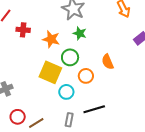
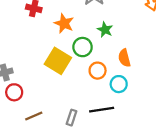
green star: (80, 33) -> (105, 30), moved
cyan circle: (66, 92) -> (119, 84), moved
red circle: (18, 117) -> (14, 92), moved

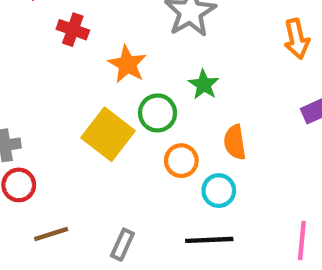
black line: (102, 110) -> (209, 240), moved

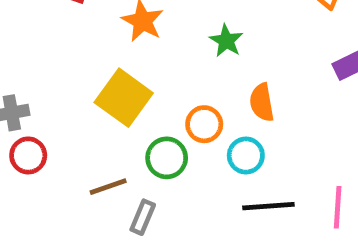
green circle: (158, 113) -> (167, 158), moved
brown line: (51, 234) -> (108, 187), moved
black line: (209, 240) -> (268, 206), moved

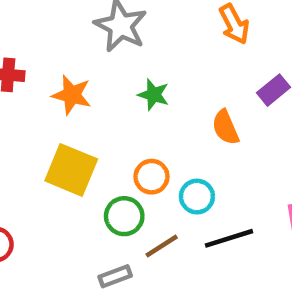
orange semicircle: (262, 102) -> (225, 127), moved
brown line: (108, 187) -> (162, 246), moved
gray rectangle: (143, 217) -> (115, 276), turned 60

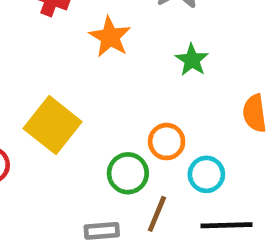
yellow square: (71, 170) -> (53, 125), moved
brown line: (162, 246) -> (157, 214), turned -51

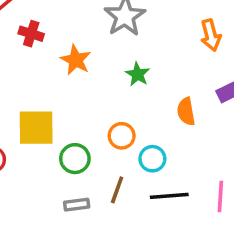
yellow square: (53, 125) -> (36, 128), turned -36
green circle: (128, 173) -> (75, 159), moved

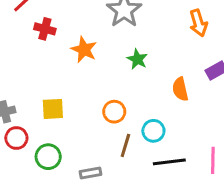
yellow square: (36, 128) -> (53, 109), size x0.7
orange circle: (122, 136) -> (114, 112), moved
green circle: (75, 159) -> (48, 157), moved
brown line: (117, 190) -> (125, 145), moved

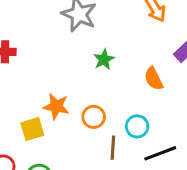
orange star: (84, 50) -> (56, 106), moved
green star: (137, 59) -> (104, 59), turned 30

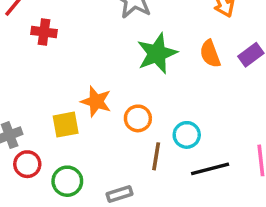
green star: (104, 59) -> (157, 53), size x1.6
orange semicircle: (154, 79) -> (210, 54), moved

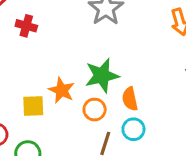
green star: (157, 53) -> (102, 76), moved
orange semicircle: (210, 54) -> (130, 99), moved

